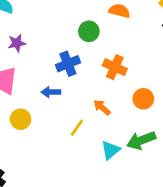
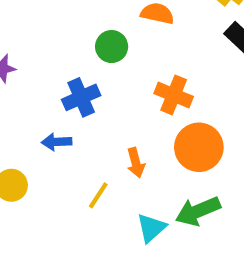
orange cross: (115, 67) -> (174, 95), moved
orange circle: (143, 99) -> (199, 147), size x1.5
orange arrow: (102, 107) -> (136, 163), turned -144

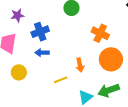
blue cross: (81, 97) -> (40, 32), moved
yellow line: (98, 195) -> (61, 80), turned 32

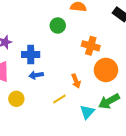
blue cross: (40, 32) -> (31, 54), turned 30

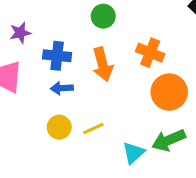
orange arrow: (76, 81) -> (103, 64), moved, size x1.5
yellow circle: (16, 99) -> (59, 127), moved

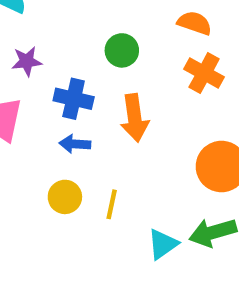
green circle: (103, 16) -> (122, 50), moved
orange cross: (150, 53) -> (204, 73), moved
yellow line: (93, 128) -> (112, 204), turned -60

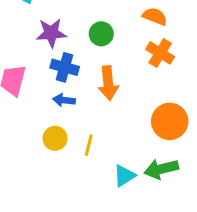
purple star: (27, 61) -> (51, 33), moved, size x1.4

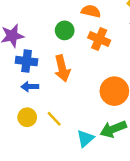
green circle: (101, 34) -> (65, 30), moved
yellow line: (89, 145) -> (54, 119), turned -49

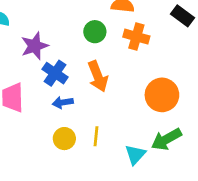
blue cross: (27, 61) -> (55, 73), turned 35
yellow line: (54, 119) -> (96, 136), turned 56

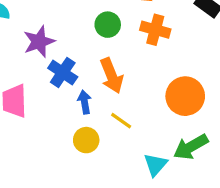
blue arrow: (63, 102) -> (85, 102), moved, turned 90
yellow line: (96, 136) -> (121, 121), moved, turned -60
yellow circle: (64, 139) -> (86, 140), moved

